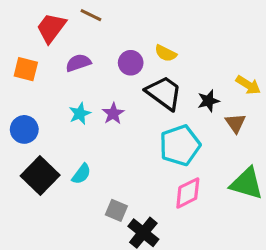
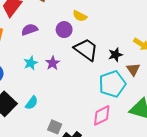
yellow semicircle: (166, 53) -> (80, 16), moved
cyan pentagon: (180, 145) -> (112, 84), moved

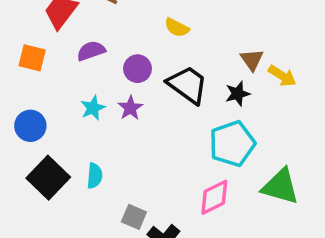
purple circle: (64, 30) -> (138, 69), moved
brown triangle: (133, 69) -> (252, 60), moved
cyan semicircle: (32, 103) -> (95, 176), turned -32

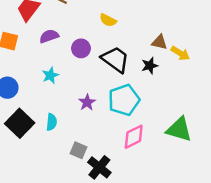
brown triangle: (252, 60) -> (159, 42), turned -42
purple star: (130, 108) -> (87, 102), moved
cyan pentagon: (232, 144) -> (124, 100), moved

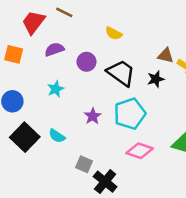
cyan semicircle: (52, 122) -> (57, 136), turned 119
pink diamond: (134, 137) -> (140, 151), turned 45

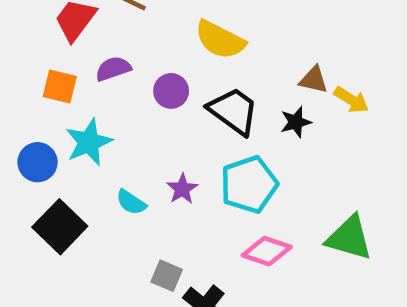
yellow semicircle: (114, 33) -> (220, 40), size x1.6
orange square: (14, 54) -> (60, 86), moved
cyan star: (56, 89) -> (89, 142), moved, size x1.5
cyan semicircle: (57, 136) -> (131, 202), moved

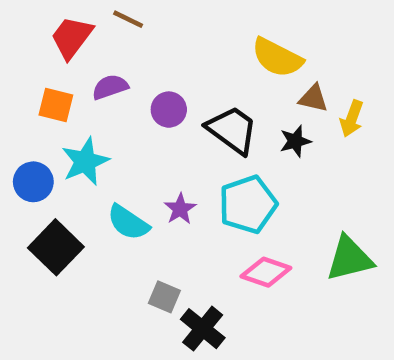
yellow semicircle: (220, 40) -> (277, 58), moved
yellow arrow: (351, 100) -> (352, 119), turned 78
cyan semicircle: (131, 202) -> (128, 222), size x1.4
green triangle: (349, 238) -> (349, 259), turned -30

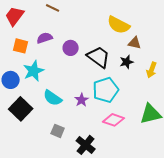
red trapezoid: (72, 37) -> (15, 16), moved
yellow arrow: (352, 119) -> (152, 70), moved
purple star: (180, 209) -> (82, 100), moved
gray square: (164, 297) -> (58, 131), moved

